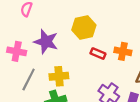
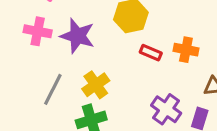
pink cross: (17, 51) -> (38, 31), moved
yellow cross: (59, 76) -> (96, 85), turned -30

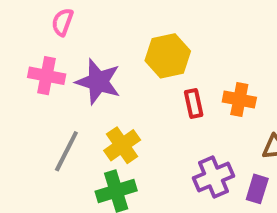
red rectangle: (151, 53) -> (194, 104), turned 55
purple cross: (166, 109) -> (214, 177), turned 32

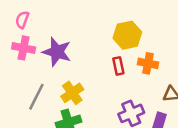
pink semicircle: (62, 22) -> (22, 20), moved
yellow hexagon: (168, 56) -> (127, 35), moved

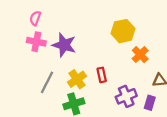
orange cross: (148, 63) -> (140, 55), turned 35
red rectangle: (118, 66) -> (102, 75), moved

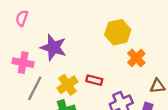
pink cross: (36, 42) -> (23, 63), moved
red rectangle: (102, 75) -> (94, 80), turned -64

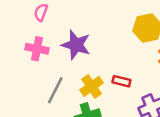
pink cross: (23, 63) -> (37, 49), moved

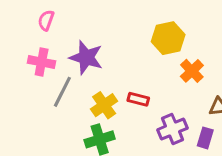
gray line: (55, 90) -> (62, 92), moved

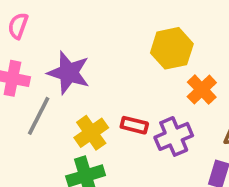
purple cross: (173, 129) -> (174, 136), moved

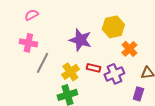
pink semicircle: (18, 26) -> (31, 15), turned 40
purple star: (69, 73) -> (80, 40), moved

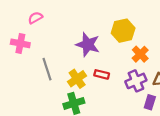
pink cross: (28, 43) -> (20, 43), moved
gray line: (42, 63) -> (47, 69), turned -45
purple cross: (114, 74) -> (136, 81), moved

